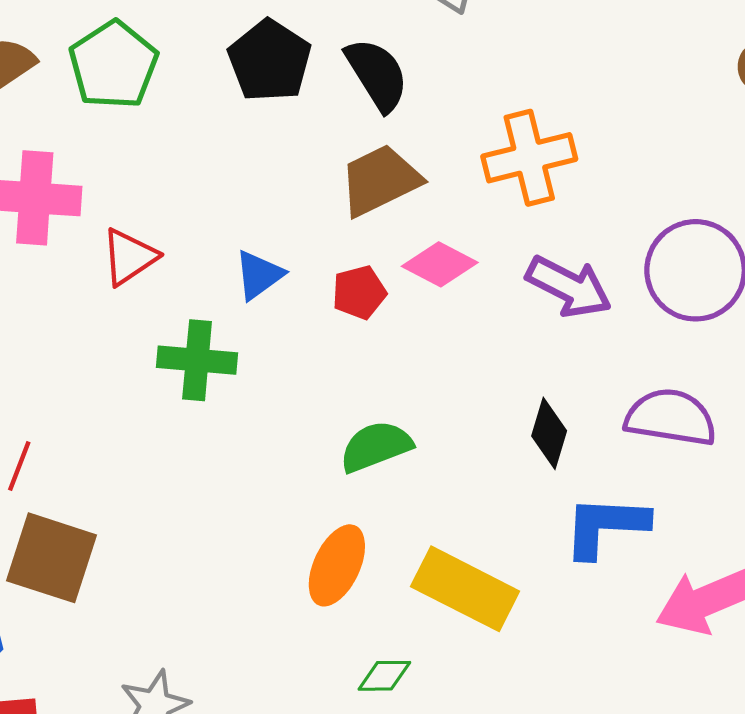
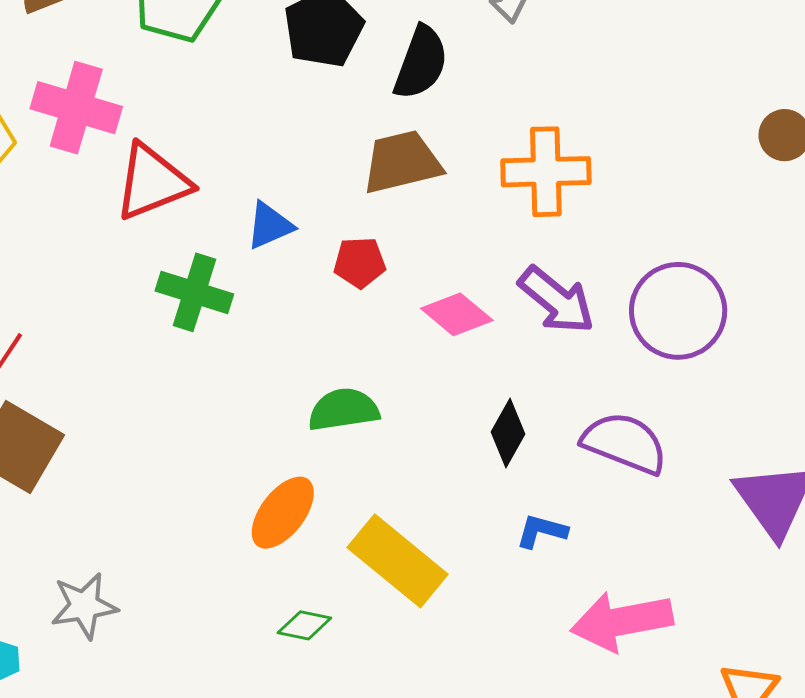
black semicircle: (377, 74) -> (421, 63), turned 40
red triangle: (129, 257) -> (152, 182), size x1.4
pink diamond: (440, 264) -> (457, 314), moved
blue L-shape: (606, 526) -> (542, 531), size x0.6

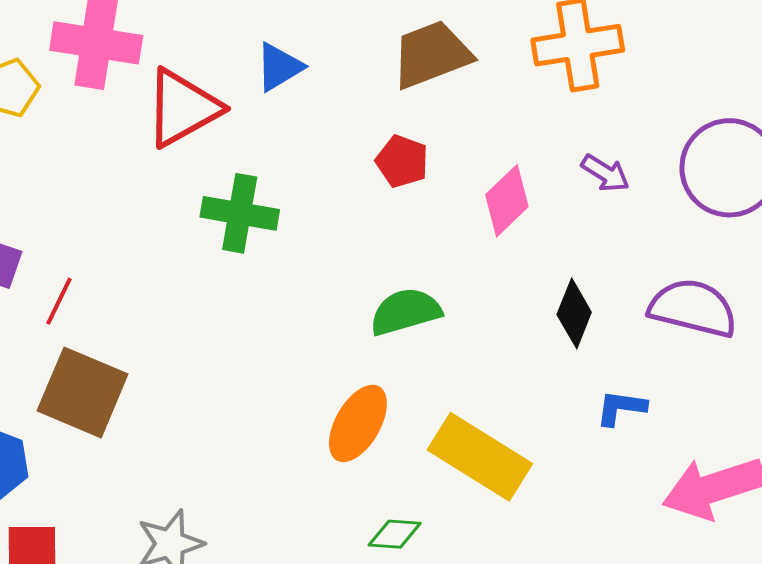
blue triangle: (270, 226) -> (279, 67), moved
red pentagon: (360, 262) -> (402, 161), turned 30
purple arrow: (556, 300) -> (605, 173), size x0.6
pink diamond: (457, 314) -> (507, 201), turned -76

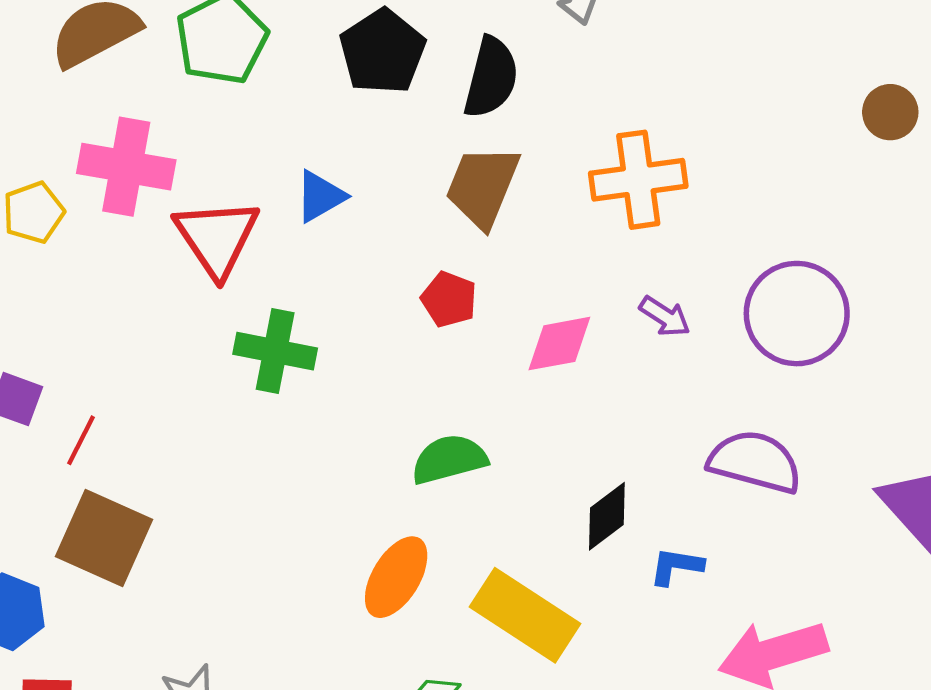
brown trapezoid: (431, 55) -> (482, 186), turned -48
red triangle: (183, 108) -> (217, 238), turned -36
pink diamond: (507, 201) -> (559, 344), turned 32
black diamond: (574, 313) -> (607, 516), moved, turned 30

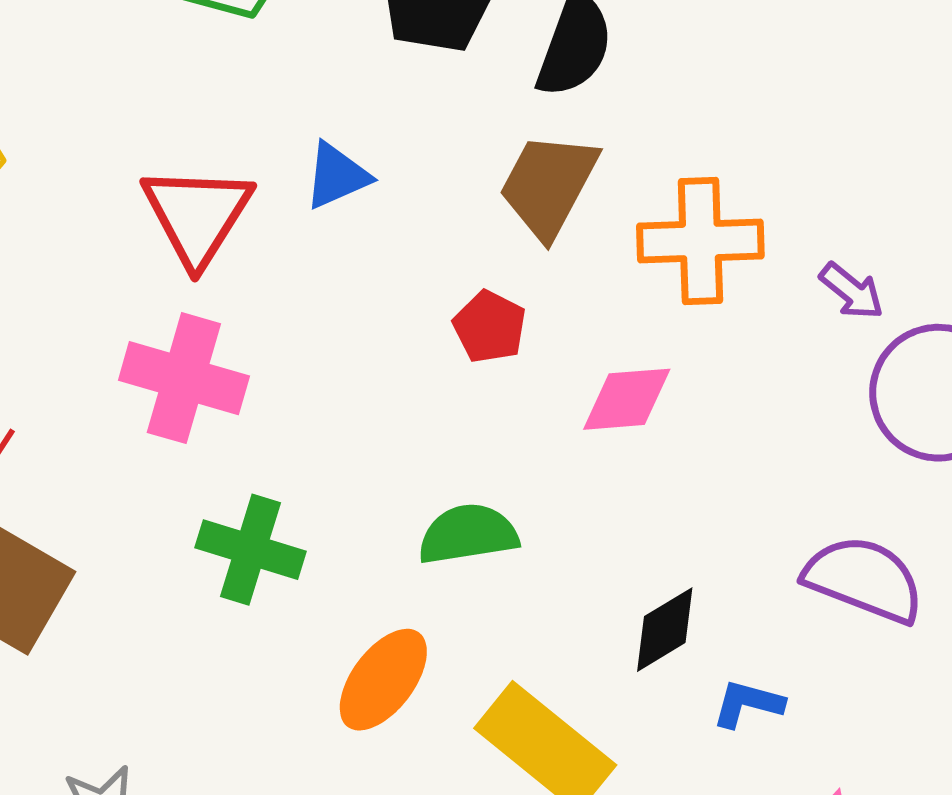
pink cross: (126, 167) -> (184, 378), moved
orange cross: (638, 180) -> (700, 241), moved
purple arrow: (665, 316) -> (852, 291), moved
green cross: (275, 351) -> (250, 550), moved

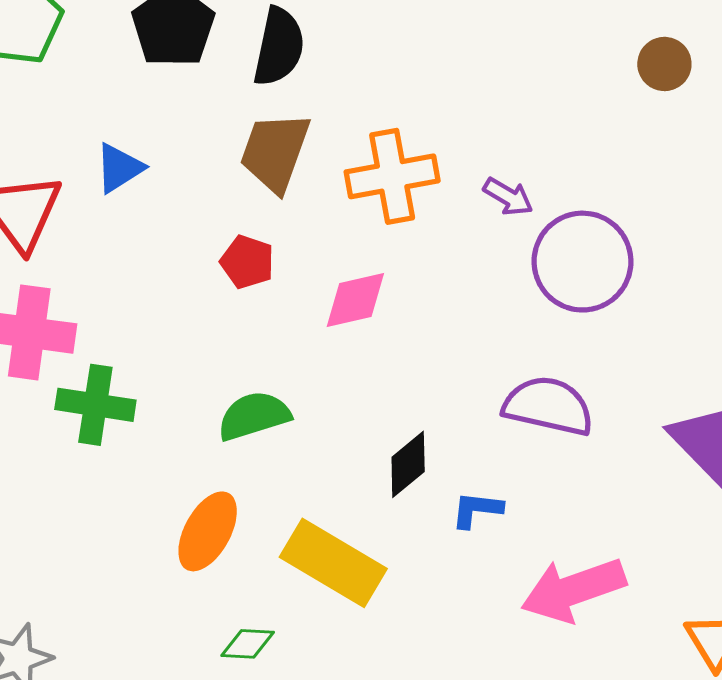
green cross: (250, 550) -> (95, 405), moved

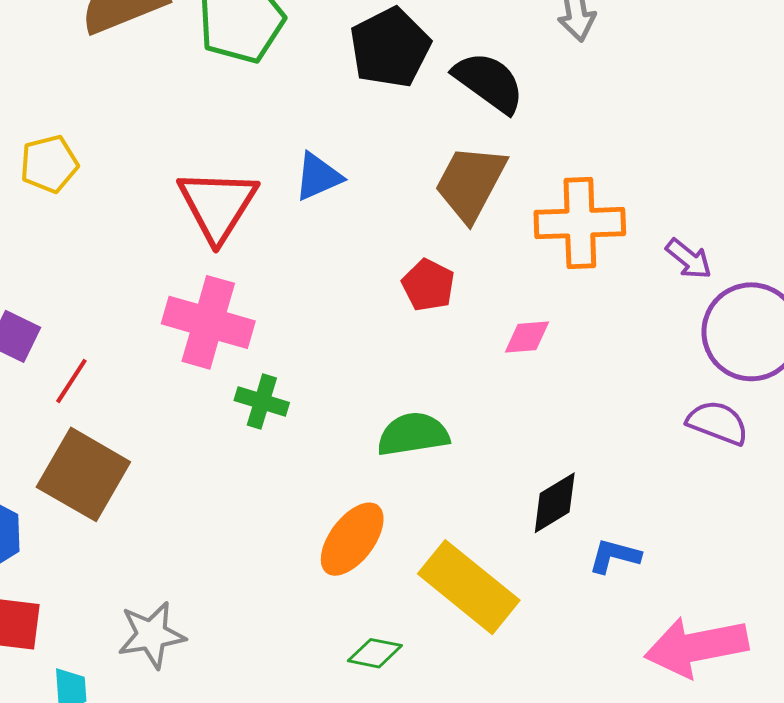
black semicircle: (279, 47) -> (489, 82), turned -74
pink diamond: (355, 300) -> (527, 337), size x0.7
green cross: (95, 405) -> (262, 401), size x0.7
purple semicircle: (548, 406) -> (718, 423), moved, size x0.7

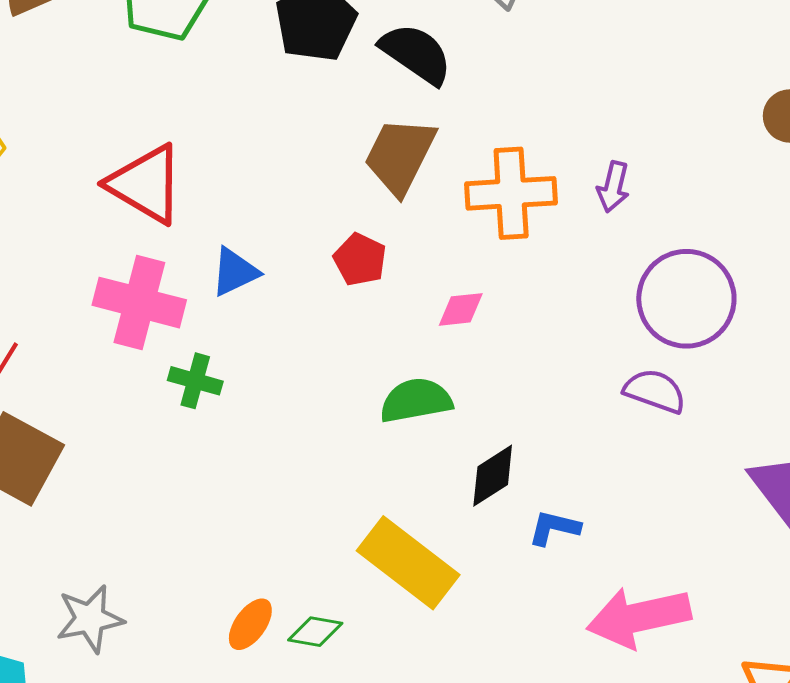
blue triangle: (318, 177) -> (235, 272), moved
red triangle: (218, 205) -> (146, 184), turned -30
purple arrow: (689, 259) -> (613, 187), moved, turned 66
green semicircle: (413, 434) -> (416, 400), moved
orange ellipse: (352, 539) -> (250, 624), moved, size x0.7

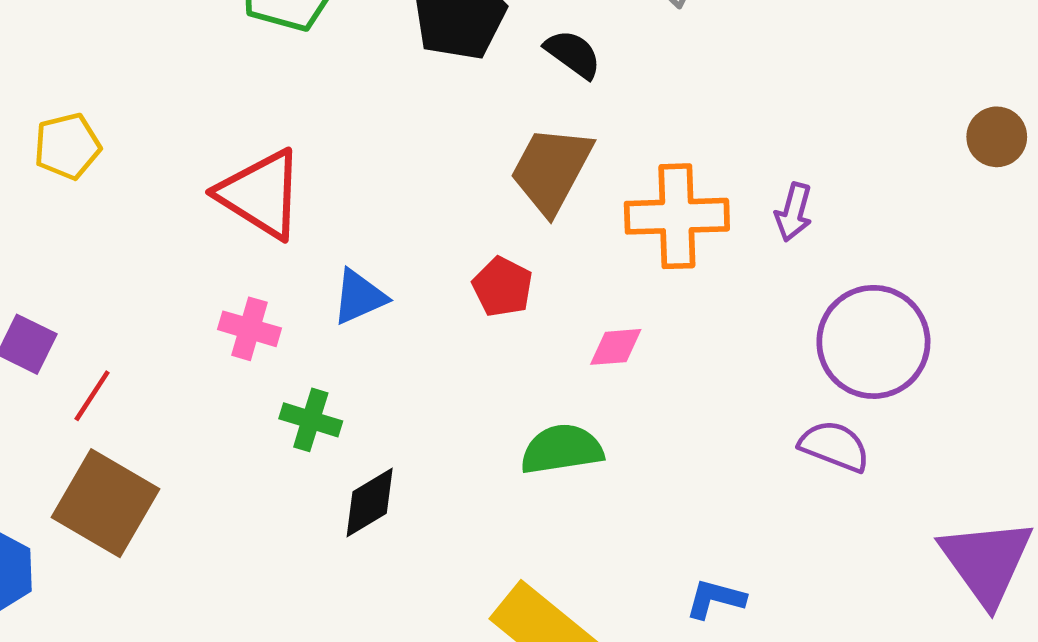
black semicircle: (416, 54) -> (573, 54), size x0.7
pink cross: (139, 303) -> (250, 329), size x0.6
black diamond: (493, 476) -> (370, 502), moved

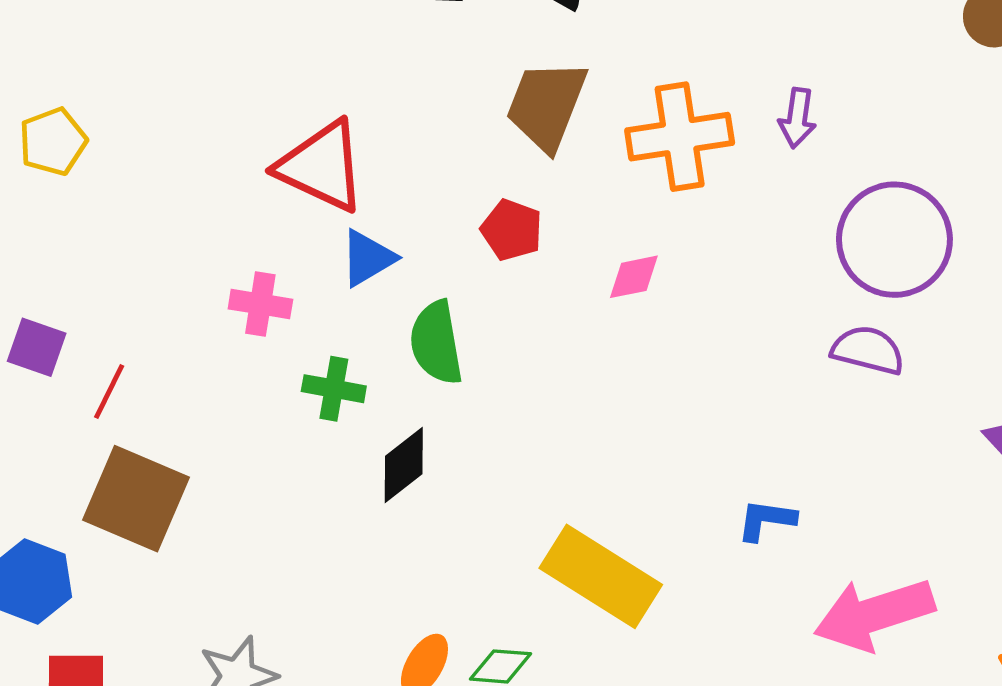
red triangle: (261, 194) -> (322, 166), moved
green semicircle: (562, 449) -> (436, 343), moved, turned -84

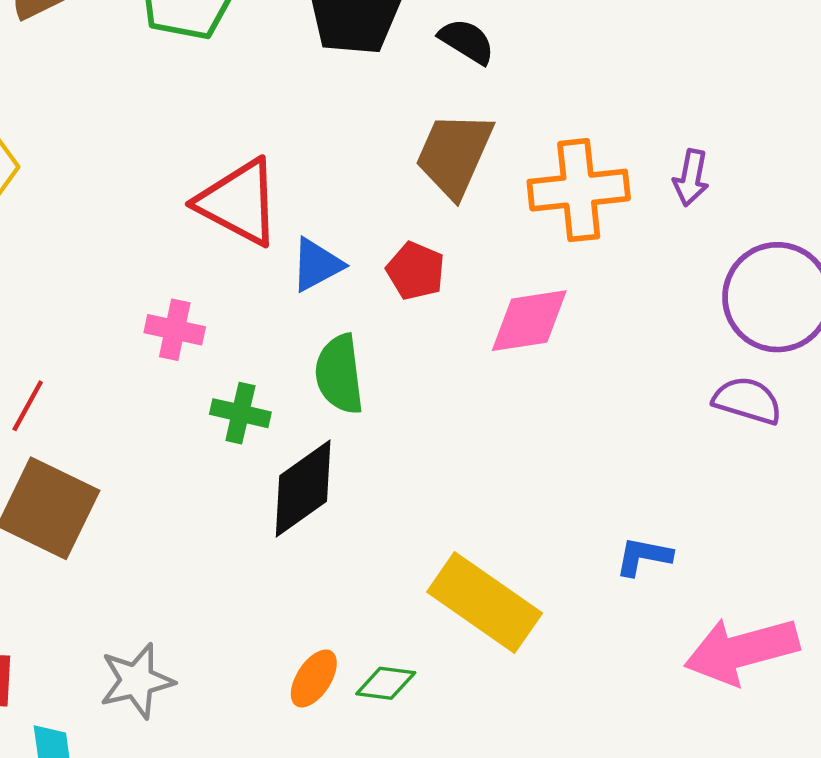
blue triangle: (368, 258) -> (317, 265), moved
pink diamond: (634, 277) -> (529, 321), size x1.6
black diamond: (404, 465) -> (303, 489), size x1.4

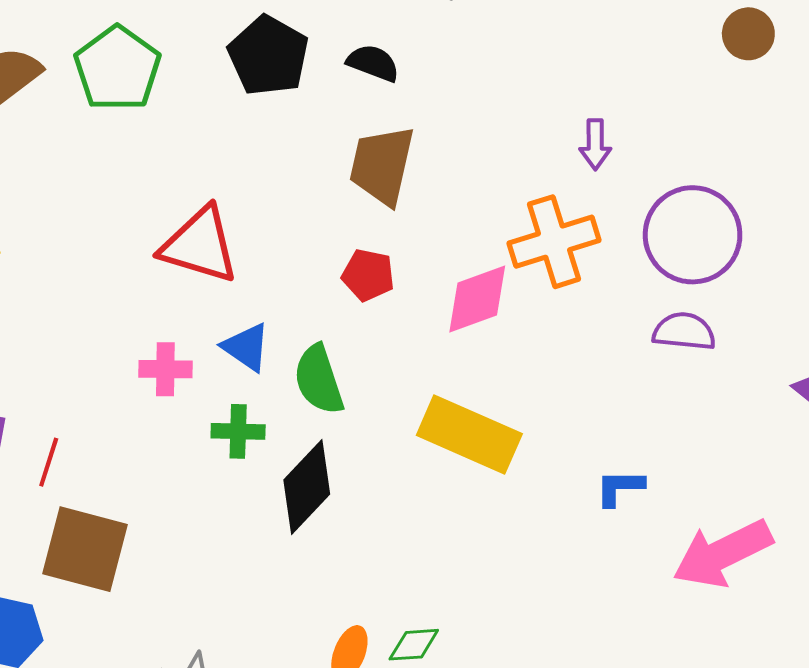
orange cross: (579, 190) -> (554, 242), moved
blue triangle: (317, 265) -> (246, 347), moved, turned -46
yellow rectangle: (485, 603) -> (469, 435), moved

